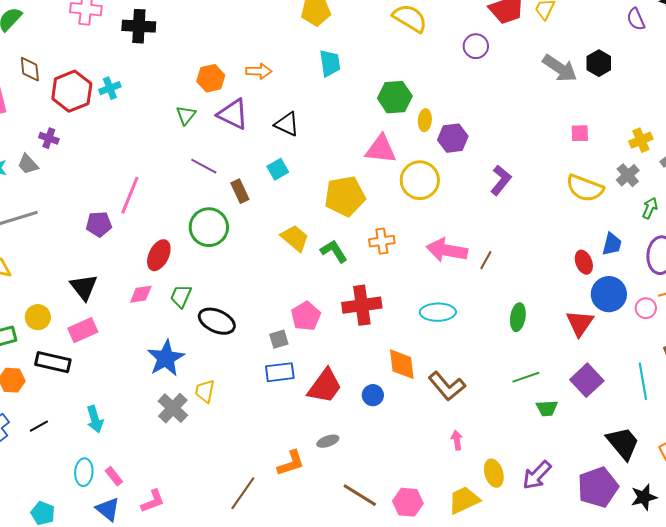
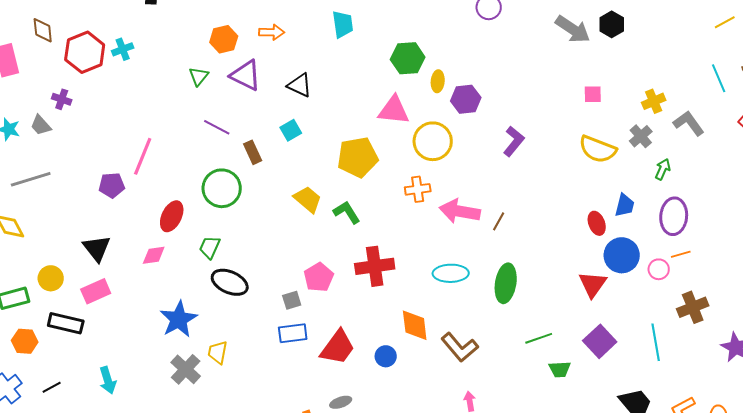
orange cross: (382, 241) -> (418, 189), moved
green trapezoid: (181, 296) -> (210, 247), moved
green ellipse: (518, 317) -> (506, 283), moved, size x1.4

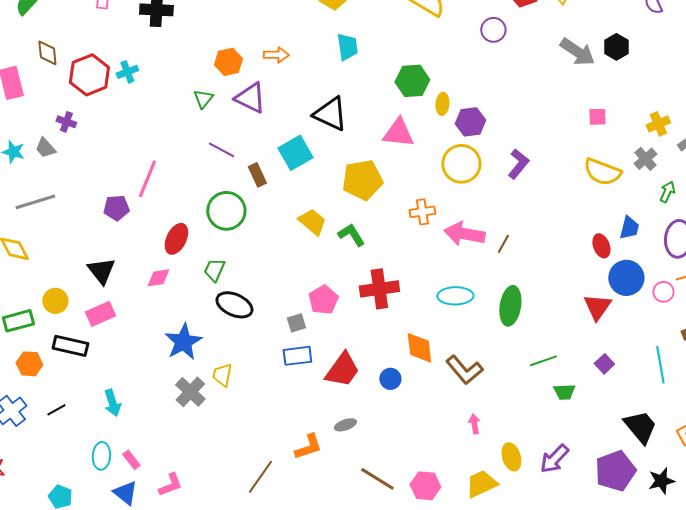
black triangle: (300, 85) -> (330, 114), moved, size x1.4
cyan square: (291, 130) -> (295, 153), size x1.6
yellow circle: (433, 141) -> (461, 164), moved
purple square: (600, 341) -> (604, 364), size x0.6

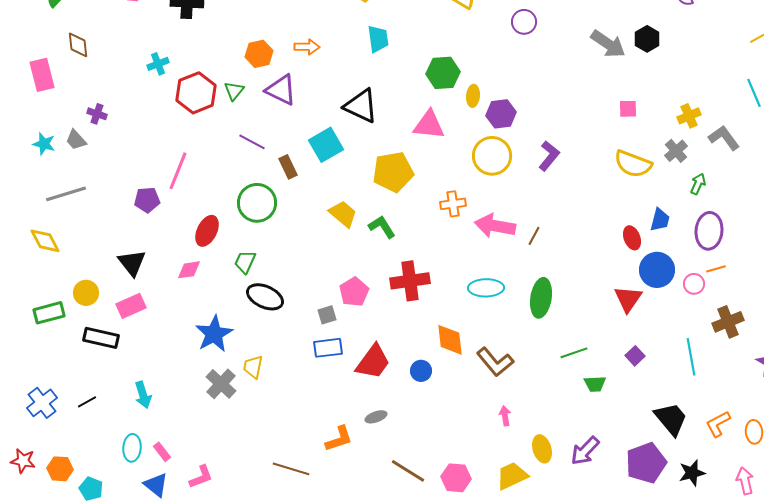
red hexagon: (89, 75) -> (196, 93), moved
orange hexagon: (29, 364) -> (60, 469), moved
brown line: (260, 477) -> (291, 469), turned 72

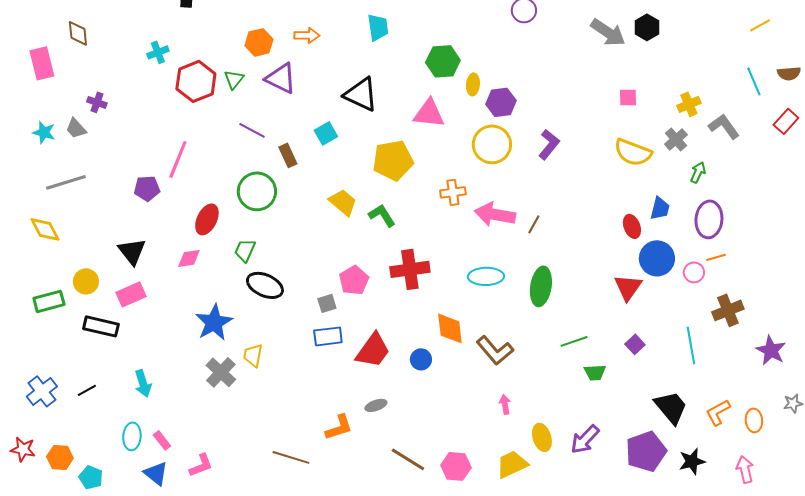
cyan square: (326, 145) -> (326, 133), size x0.7

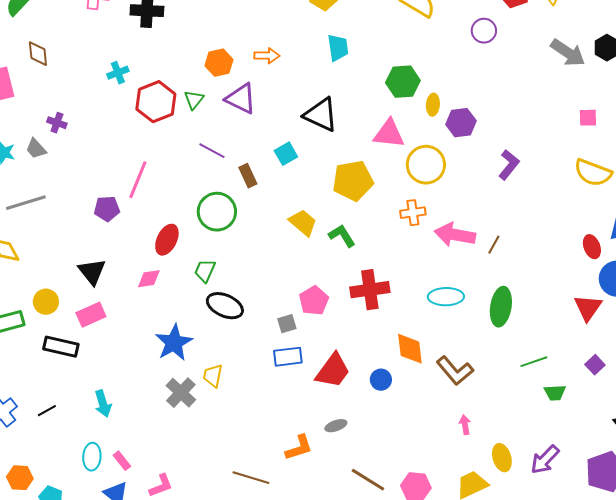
yellow circle: (492, 144) -> (426, 165), moved

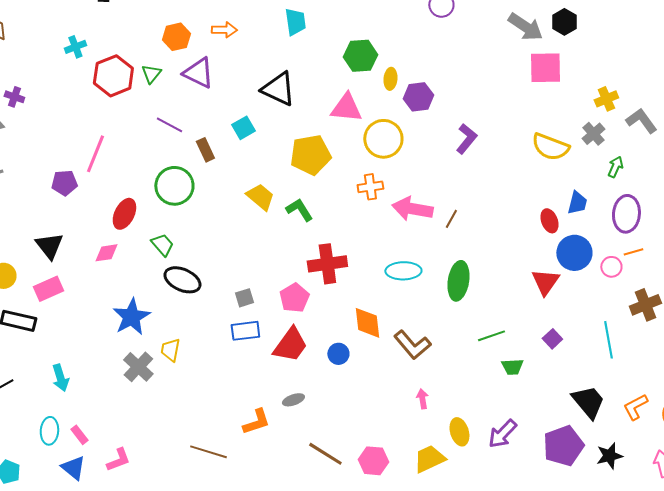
pink square: (588, 118) -> (545, 68), moved, size x1.8
green trapezoid: (205, 271) -> (162, 245), turned 115
pink pentagon: (314, 301) -> (294, 298), moved

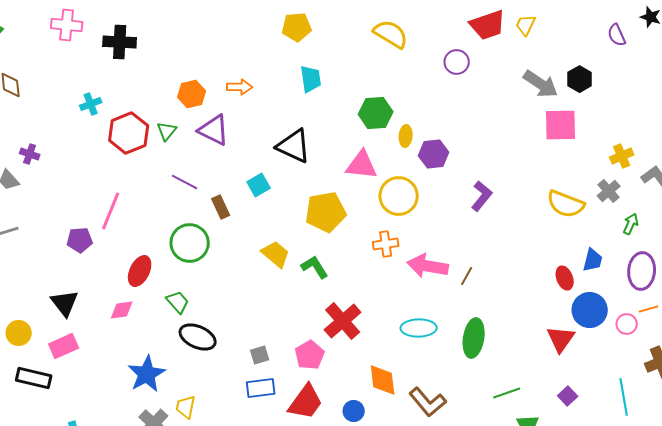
red cross: (327, 264) -> (343, 321), turned -33

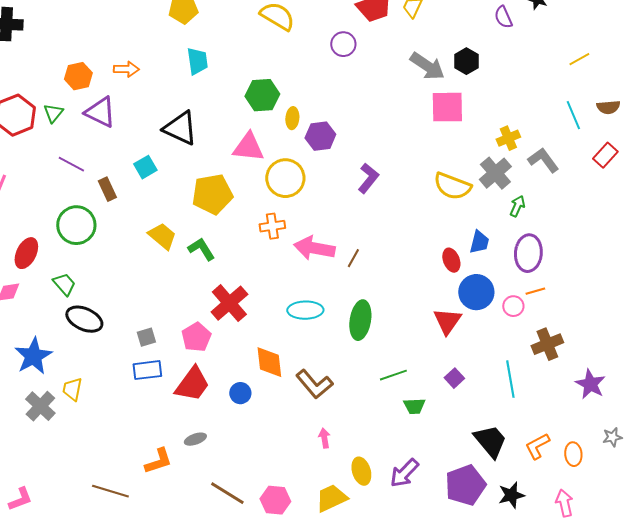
gray cross: (609, 191) -> (495, 173), size x1.4

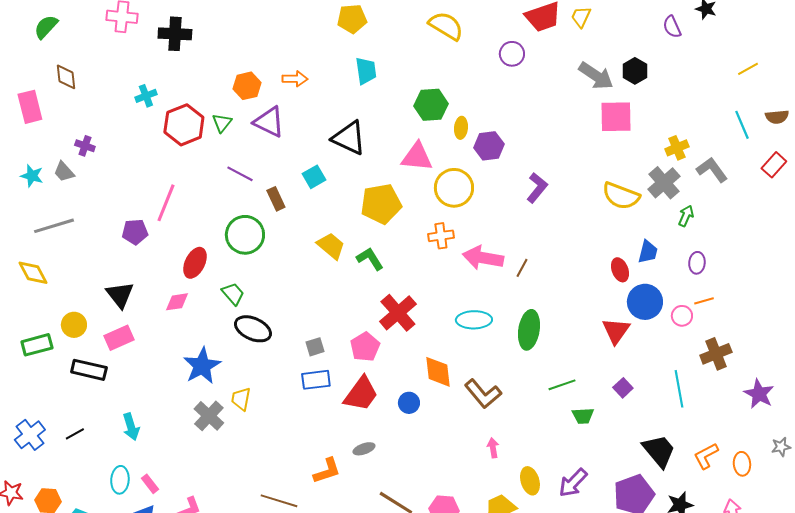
purple ellipse: (528, 253) -> (697, 263), size x0.6

